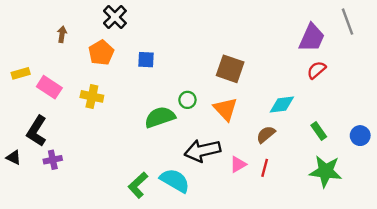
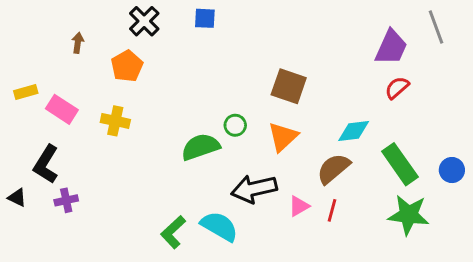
blue square: (146, 60) -> (205, 18), moved
orange triangle: (225, 109) -> (283, 137), turned 30
green rectangle: (319, 131) -> (400, 164), size x1.8
brown semicircle: (266, 134) -> (333, 169), size x1.4

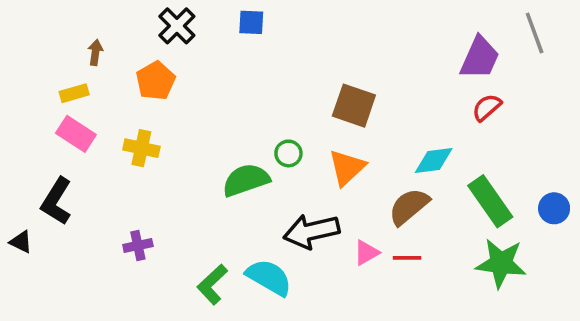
yellow rectangle: (26, 92) -> (74, 93), moved
purple cross: (66, 200) -> (138, 246), moved
red line: (332, 210) -> (407, 258), turned 75

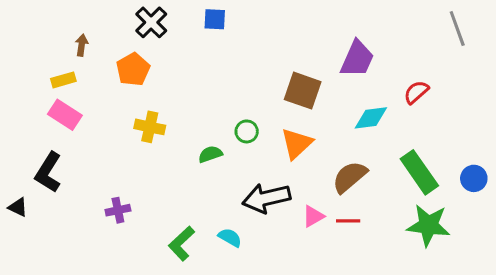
purple trapezoid: (480, 58) -> (357, 59), moved
yellow cross: (141, 148) -> (150, 127), moved
cyan diamond: (434, 160) -> (371, 118), moved
green semicircle: (246, 180) -> (210, 154), size x0.6
cyan semicircle: (269, 277) -> (230, 237), size x0.6

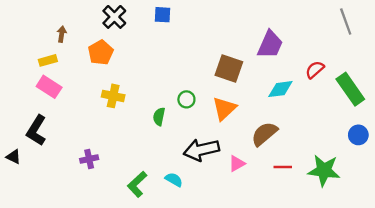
green semicircle: (210, 154) -> (159, 117), turned -60
green rectangle: (419, 172) -> (350, 89), moved
red line: (348, 221) -> (283, 167), moved

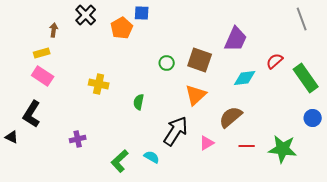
black cross: (114, 17) -> (86, 15), moved
orange pentagon: (101, 52) -> (122, 28), moved
green circle: (186, 99) -> (167, 63), moved
black arrow: (201, 150) -> (176, 131), turned 136

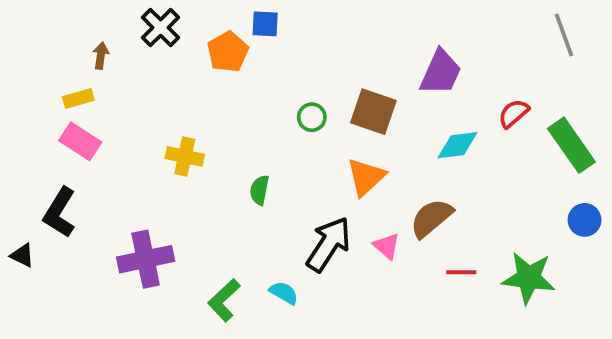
purple cross: (78, 139) -> (146, 259), size x1.8
pink triangle: (207, 143) -> (387, 246), moved, turned -49

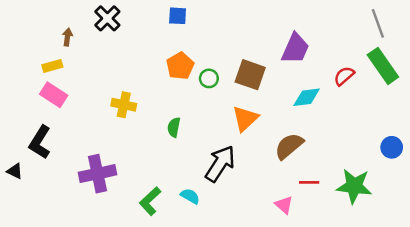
orange pentagon: (228, 52) -> (180, 66), moved
green rectangle: (571, 145) -> (383, 66), moved
pink triangle: (387, 246) -> (284, 205), moved

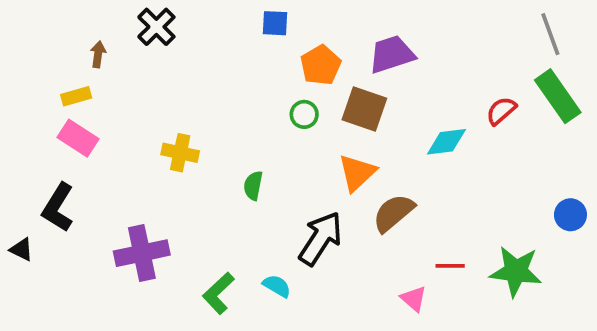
blue square: (178, 16) -> (275, 23), moved
purple trapezoid: (295, 48) -> (392, 54), moved, turned -132
orange pentagon: (180, 66) -> (321, 65), moved
brown semicircle: (289, 146) -> (394, 213), moved

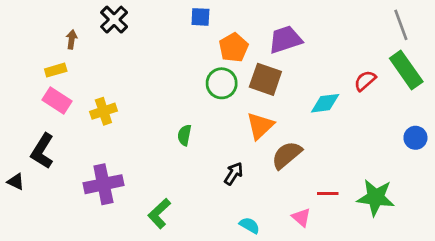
green circle: (304, 114) -> (222, 83), size x1.5
yellow cross: (180, 153) -> (103, 111), moved, turned -30
blue circle: (570, 215) -> (415, 138), moved
black arrow: (321, 238) -> (234, 174), size x0.6
cyan semicircle: (277, 286) -> (250, 225), moved

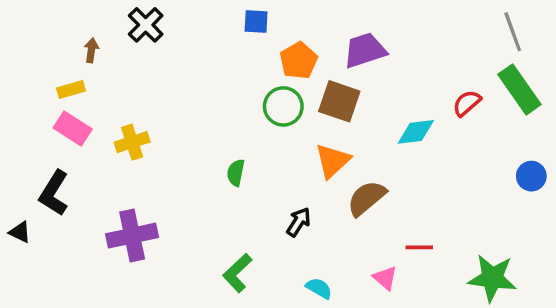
green star: (376, 198) -> (492, 278), moved
green L-shape: (159, 213) -> (237, 273), moved

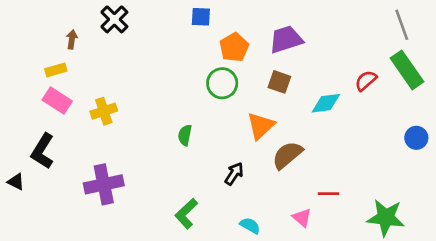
brown square: (339, 101) -> (279, 82), moved, size x0.7

